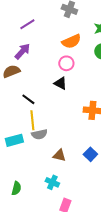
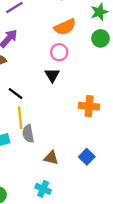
black triangle: (60, 83) -> (52, 75), turned 32
gray semicircle: (39, 134) -> (28, 134), turned 91

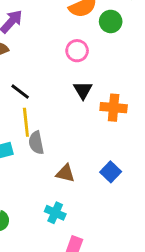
green circle: (101, 38) -> (111, 21), moved
pink circle: (59, 52) -> (77, 51), moved
black triangle: (52, 75) -> (83, 90), moved

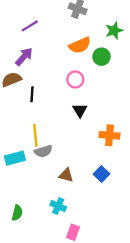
black line: (20, 92) -> (32, 94), moved, turned 56
orange cross: (114, 108) -> (109, 135), moved
gray semicircle: (36, 143) -> (43, 151), turned -96

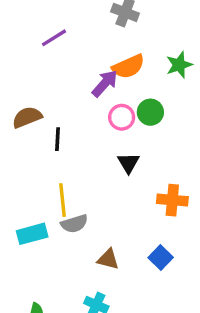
green star: (114, 30) -> (179, 65), moved
purple arrow: (24, 57) -> (105, 83), moved
green circle: (102, 57) -> (150, 112), moved

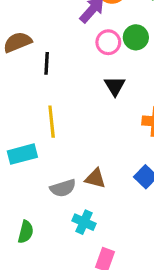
gray semicircle: (74, 224) -> (63, 188), moved

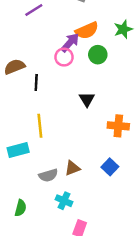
green circle: (136, 37) -> (98, 55), moved
pink circle: (108, 42) -> (64, 57), moved
brown triangle: (95, 178) -> (72, 168), turned -35

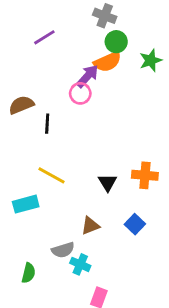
green circle: (98, 55) -> (116, 42), moved
black triangle: (87, 99) -> (108, 182), moved
yellow line: (40, 126) -> (52, 175), turned -55
gray semicircle: (48, 175) -> (63, 250), moved

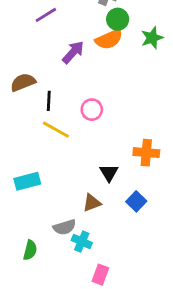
purple arrow: (87, 76) -> (73, 52), moved
pink circle: (80, 93) -> (92, 110), moved
yellow line: (52, 175) -> (56, 130), moved
black triangle: (108, 182) -> (109, 173), moved

